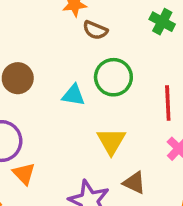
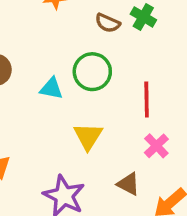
brown semicircle: (95, 30) -> (108, 23), moved
brown triangle: (134, 183) -> (128, 184), moved

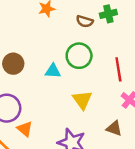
green cross: (143, 17) -> (108, 14), turned -35

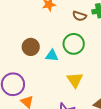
brown circle: (13, 64) -> (31, 47), moved

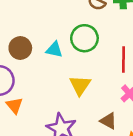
brown circle: (31, 47) -> (20, 48), moved

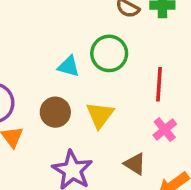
brown circle: (20, 48) -> (55, 112), moved

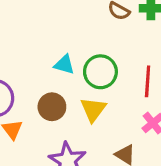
green circle: (109, 53) -> (100, 72), moved

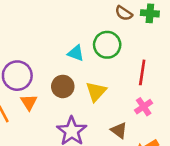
green circle: (100, 72) -> (107, 45), moved

